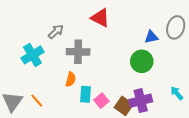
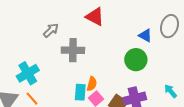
blue triangle: (151, 37) -> (145, 36), turned 40
cyan cross: (32, 55) -> (28, 73), moved
orange semicircle: (71, 79) -> (92, 84), moved

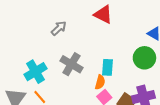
gray cross: (73, 50) -> (71, 64), moved, turned 30
cyan rectangle: (80, 92) -> (107, 67), moved

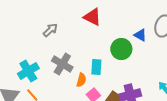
green circle: (144, 58) -> (121, 49), moved
orange semicircle: (100, 82) -> (81, 80), moved

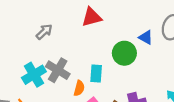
red triangle: (92, 17) -> (92, 17), turned -42
cyan cross: (28, 71) -> (34, 75), moved

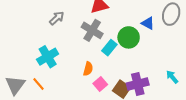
gray cross: (58, 70) -> (92, 30), moved
cyan rectangle: (96, 74) -> (109, 48), moved, turned 35

